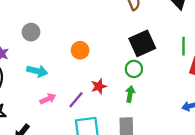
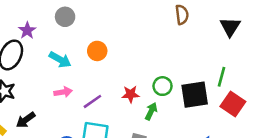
black square: (142, 43) -> (195, 95), moved
orange circle: (80, 50) -> (97, 51), moved
red star: (99, 86) -> (131, 94), moved

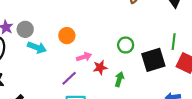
gray circle: (65, 17) -> (25, 29), moved
green circle: (162, 86) -> (126, 45), moved
pink arrow: (63, 92) -> (84, 57), moved

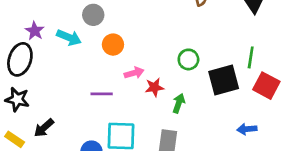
gray circle: (25, 29) -> (93, 15), moved
cyan arrow: (37, 47) -> (69, 38), moved
purple line: (69, 78) -> (102, 94), moved, turned 42

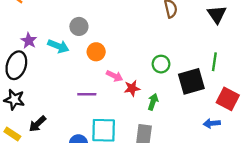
pink arrow: (134, 73) -> (114, 76), turned 42
red square: (266, 86) -> (228, 99), moved

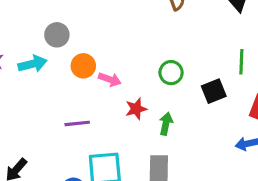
cyan arrow: (58, 46) -> (32, 64), turned -30
pink arrow: (114, 76) -> (110, 79), moved
black square: (191, 81) -> (214, 91), size x0.7

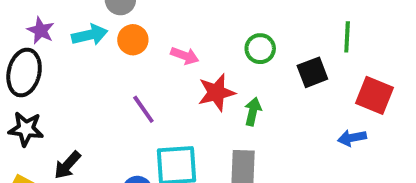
orange circle: (83, 66) -> (133, 40), moved
red star: (136, 109) -> (216, 93), size x1.4
purple line: (77, 123) -> (143, 109), turned 60

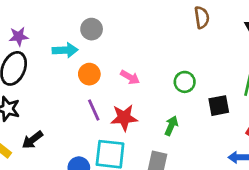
purple star: (41, 30) -> (19, 36), moved, turned 30
orange circle: (133, 40) -> (89, 74), moved
red star: (216, 93) -> (124, 118), moved

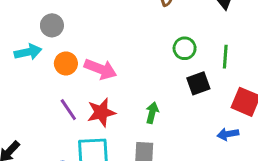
orange circle: (89, 74) -> (66, 63), moved
pink arrow: (130, 77) -> (101, 69), size x1.5
green circle: (185, 82) -> (185, 48), moved

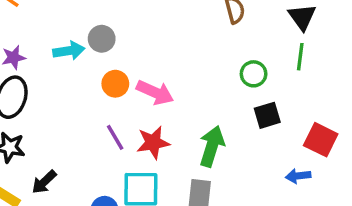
cyan arrow: (28, 52) -> (69, 51), moved
green line: (225, 57) -> (300, 57), moved
green arrow: (152, 113) -> (212, 146), size x1.6

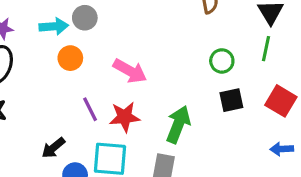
orange circle: (115, 84) -> (70, 58), moved
red square: (321, 140) -> (281, 101), moved
blue arrow: (298, 176) -> (282, 149), moved
black arrow: (44, 182) -> (53, 148), moved

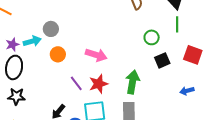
gray circle: (85, 18) -> (51, 29), moved
cyan arrow: (54, 26) -> (32, 41), moved
blue arrow: (282, 149) -> (187, 91), moved

